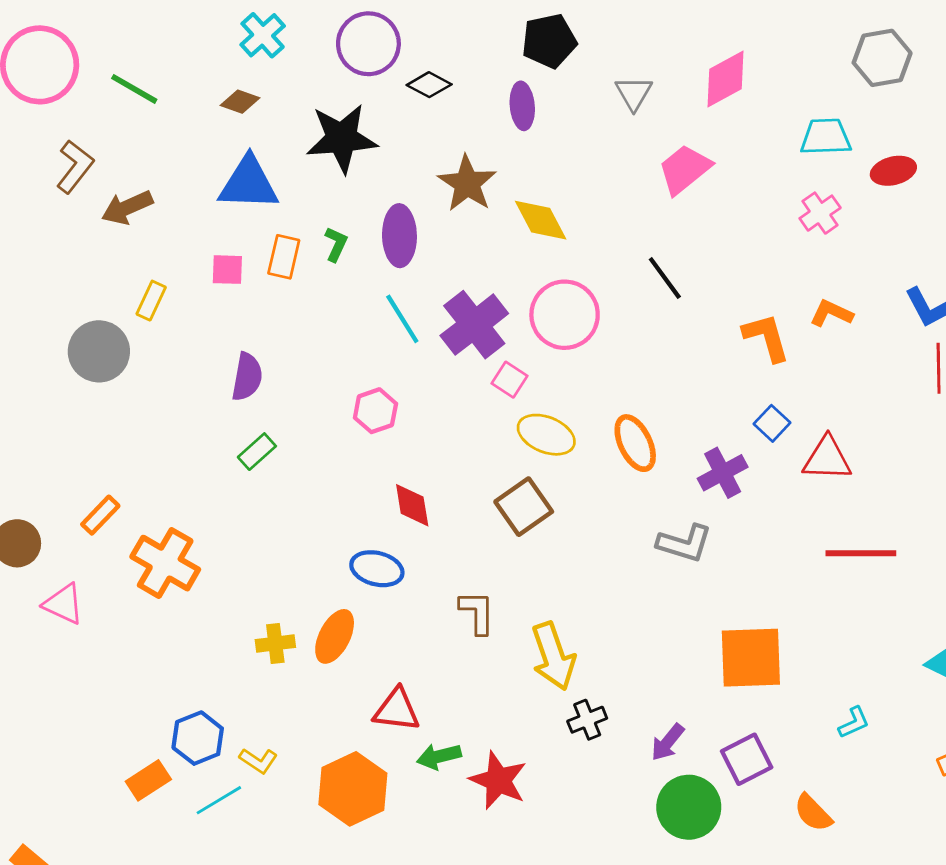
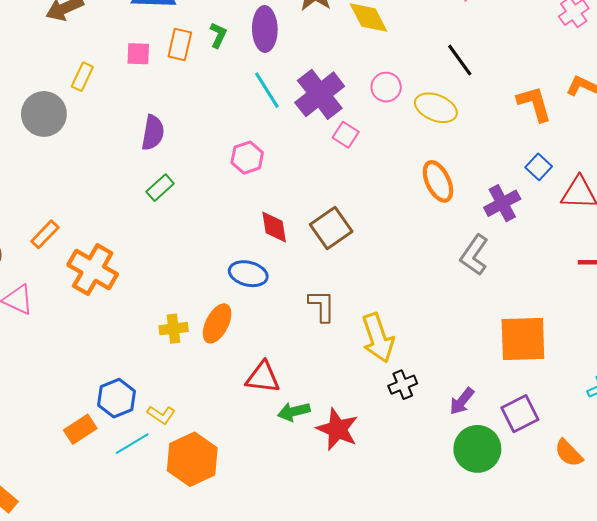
pink circle: (565, 315) -> (386, 87), size x0.6
yellow ellipse: (546, 435) -> (436, 108), moved
brown square: (524, 507) -> (331, 228), moved
gray L-shape: (685, 543) -> (474, 255), turned 108
orange hexagon: (353, 789) -> (192, 459), moved

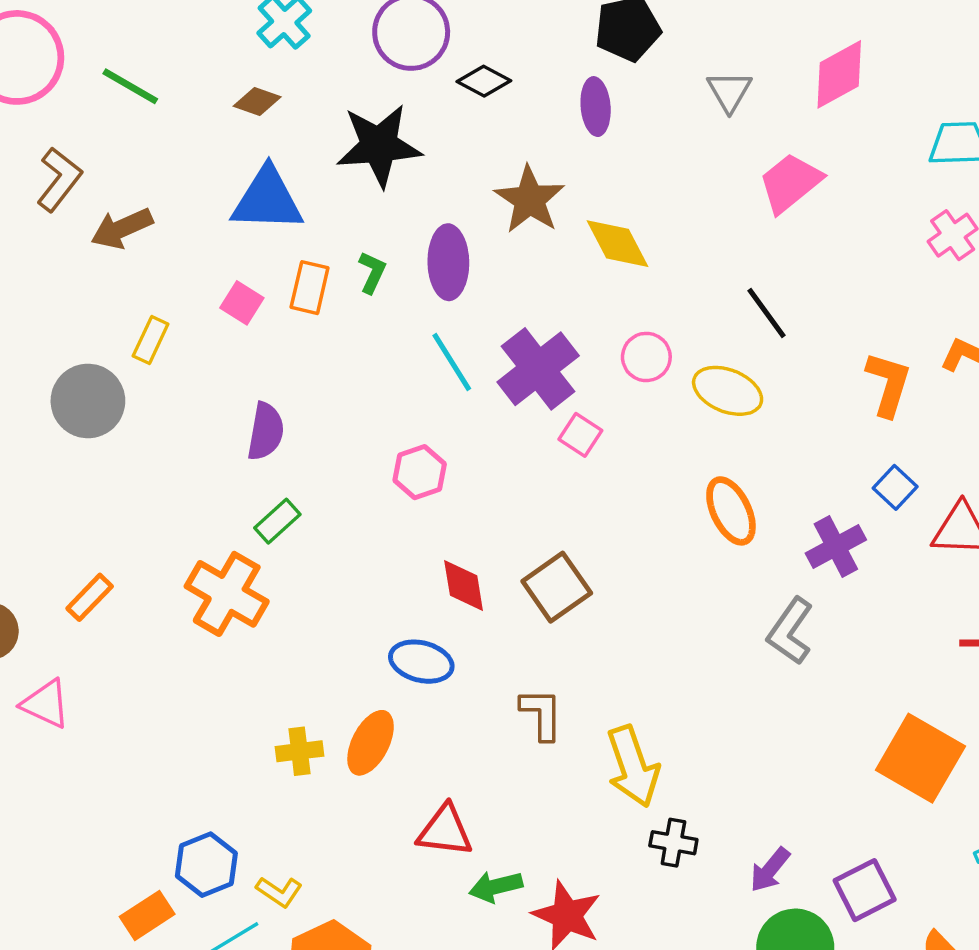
pink square: (138, 54) -> (242, 303), turned 30
orange L-shape: (534, 104) -> (888, 384), turned 33
orange cross: (93, 270) -> (227, 594), moved
orange square: (523, 339) -> (920, 758), moved, turned 32
black cross: (403, 385) -> (673, 843), turned 32

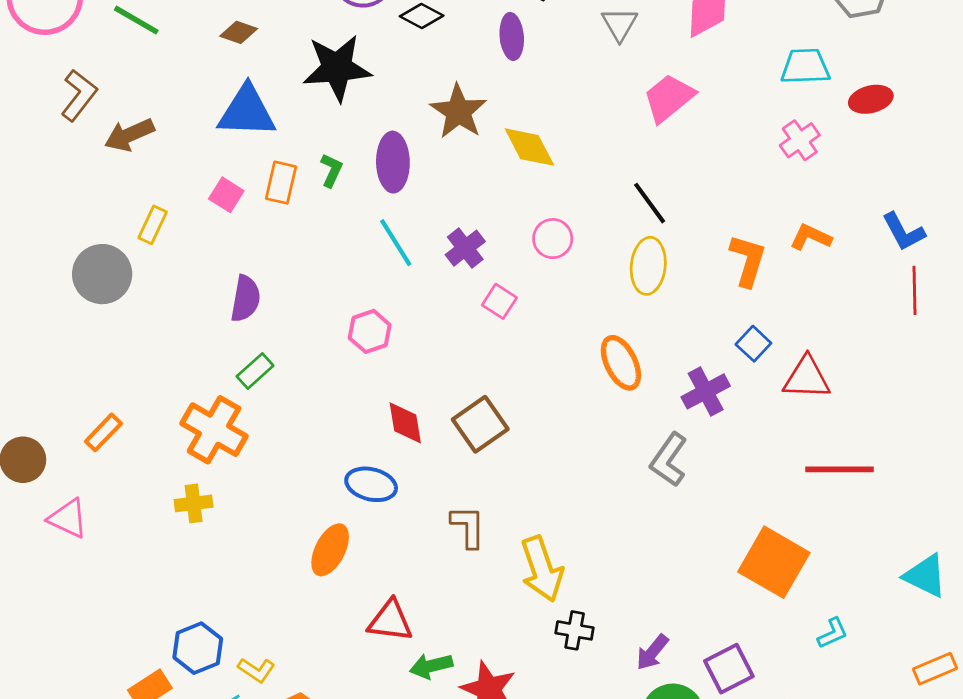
purple cross: (538, 369) -> (465, 248), size x0.6
yellow ellipse: (728, 391) -> (648, 266), moved, turned 74
yellow cross: (299, 751) -> (194, 503), moved

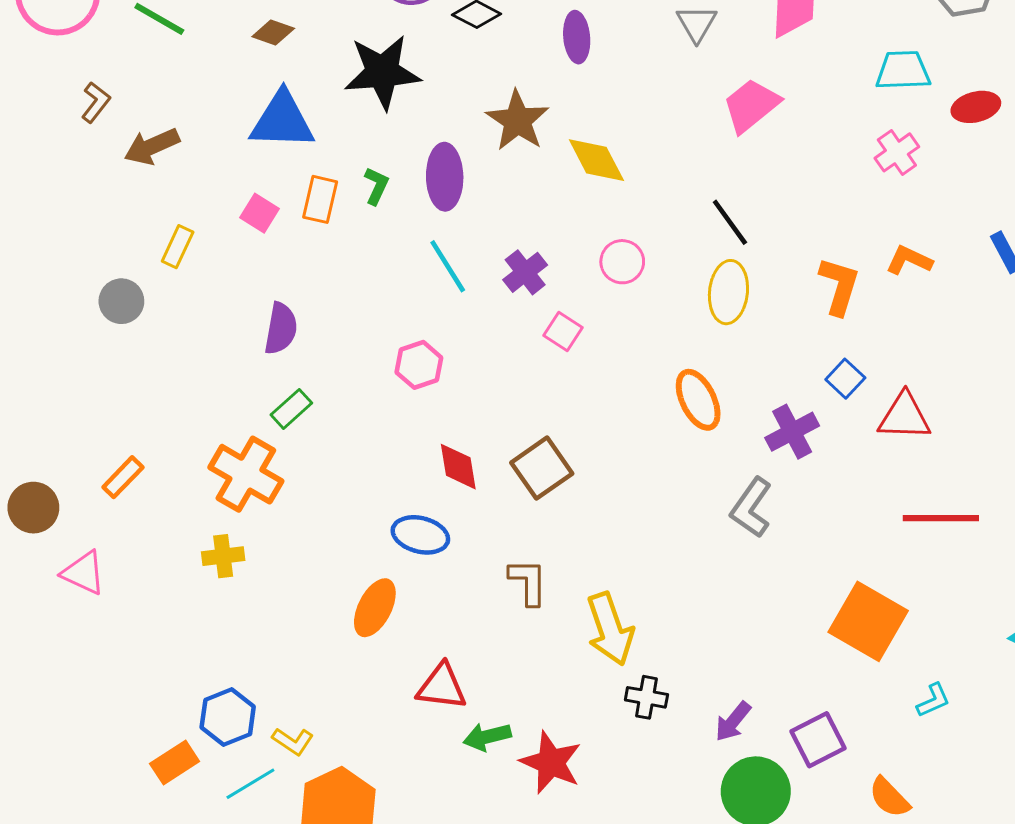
brown L-shape: (79, 95) -> (96, 102), size x0.7
gray circle: (102, 274) -> (121, 301), size x0.7

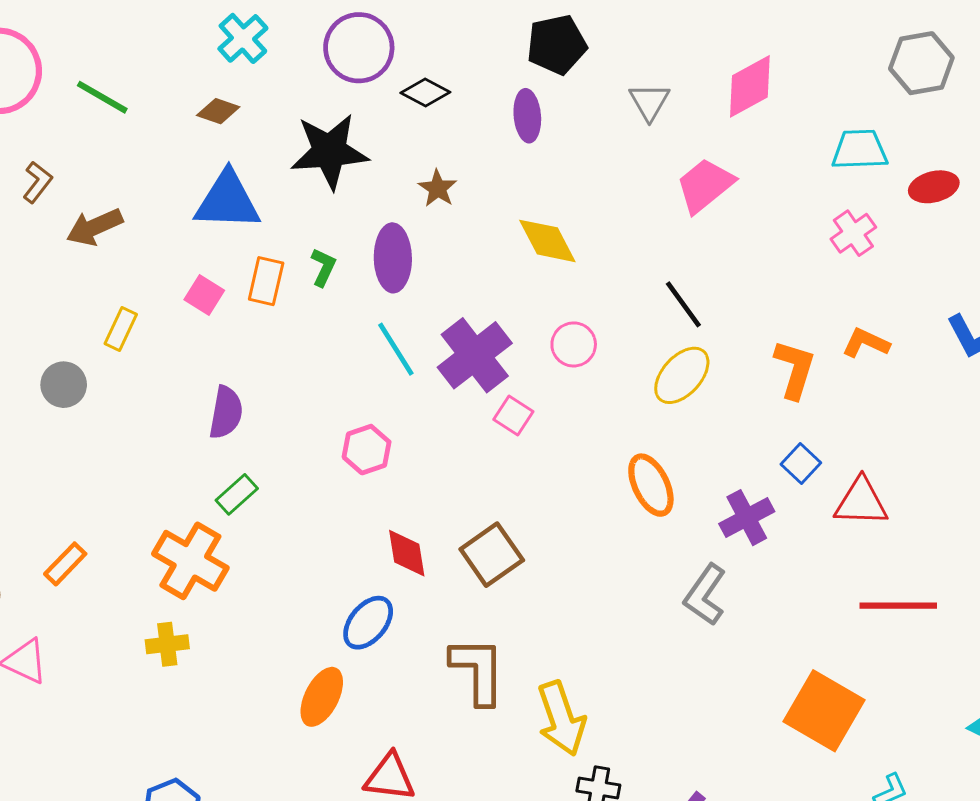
brown star: (518, 121) -> (438, 188), moved, size x0.6
purple cross: (525, 272) -> (475, 355), size x1.6
yellow ellipse: (728, 292) -> (682, 375), turned 36
blue ellipse: (420, 535) -> (368, 623), turned -64
brown L-shape: (528, 582) -> (478, 671), size x1.4

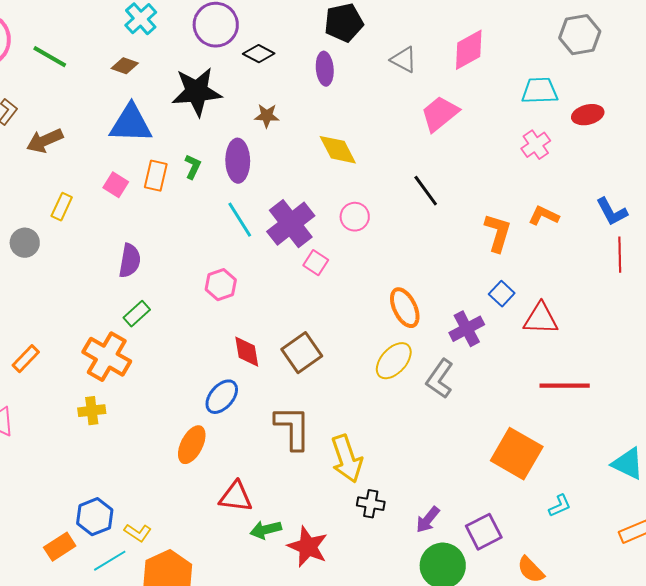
gray triangle: (649, 102) -> (404, 60), turned -32
brown star: (438, 188) -> (267, 116), turned -30
yellow ellipse: (682, 375) -> (394, 361), moved

